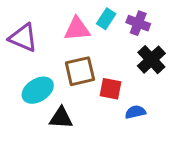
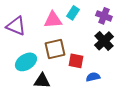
purple cross: (138, 23) -> (104, 16), moved

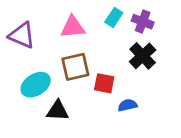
cyan rectangle: (73, 13) -> (114, 17), moved

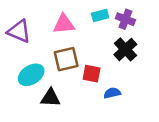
cyan rectangle: (114, 17) -> (100, 16), turned 42

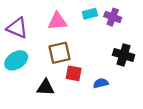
black cross: (125, 49) -> (124, 55), moved, turned -30
red square: (92, 74) -> (74, 73), moved
cyan ellipse: (31, 75) -> (16, 60), moved

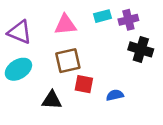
purple cross: (113, 17) -> (128, 20), turned -35
black cross: (124, 55) -> (141, 49), moved

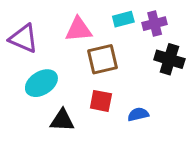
brown square: (68, 61) -> (102, 59), moved
cyan ellipse: (18, 69) -> (41, 83), moved

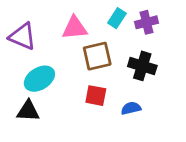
cyan rectangle: (123, 19) -> (117, 18), turned -42
black cross: (169, 59) -> (142, 66), moved
black triangle: (62, 120) -> (28, 111), moved

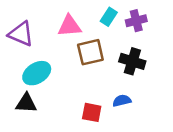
red square: (96, 96) -> (92, 112), moved

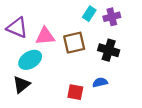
pink triangle: (69, 26) -> (45, 36), moved
black triangle: (26, 103) -> (22, 85), turned -42

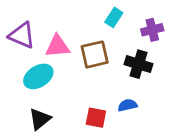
purple cross: (112, 17) -> (152, 30), moved
black triangle: (22, 85) -> (40, 119), moved

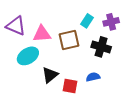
cyan rectangle: (114, 17) -> (87, 21), moved
black triangle: (40, 119) -> (50, 75), moved

